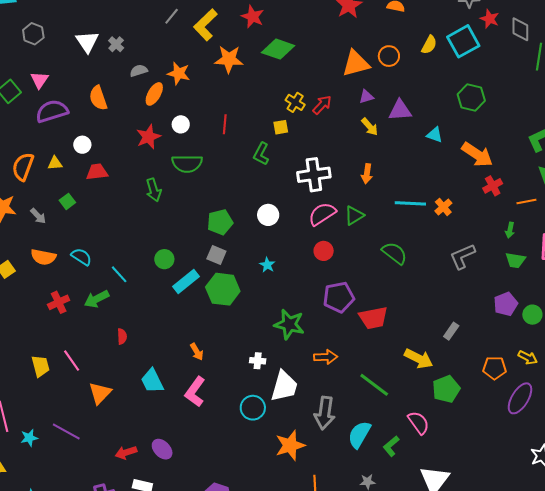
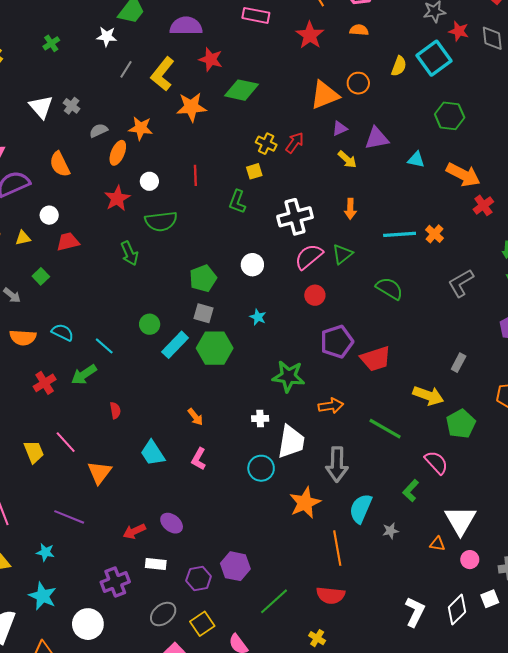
pink L-shape: (195, 392) -> (199, 459), size x0.7
cyan semicircle: (359, 435) -> (361, 509), moved
cyan star: (29, 438) -> (45, 552), moved, turned 30

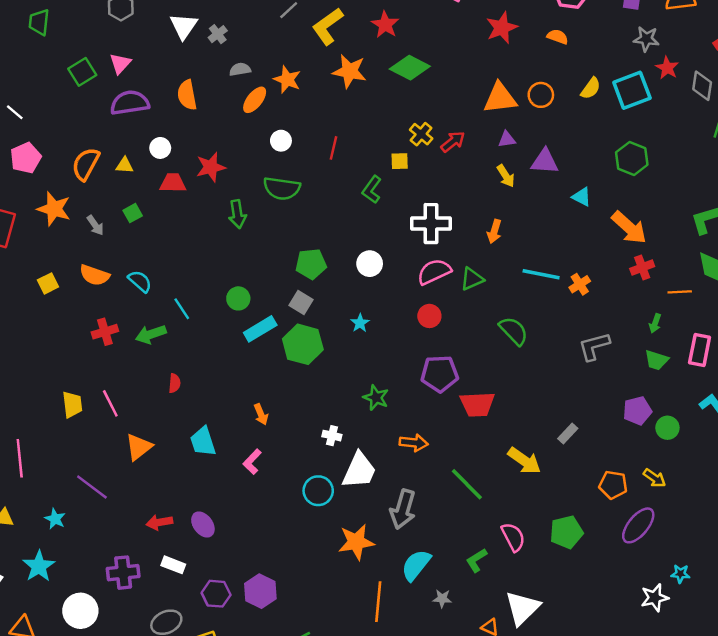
red star: (117, 198) -> (211, 167), moved
green star: (288, 376) -> (376, 398), size x0.7
green pentagon: (461, 424) -> (566, 532), moved

